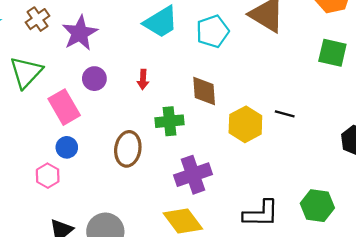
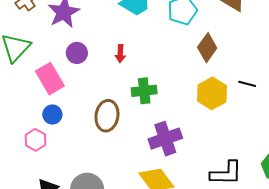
brown diamond: (204, 91) -> (207, 48), moved, turned 40

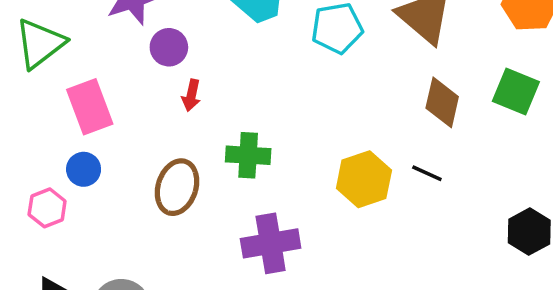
brown diamond: (207, 48) -> (442, 102), moved, turned -32
purple circle: (77, 53) -> (169, 47), moved
red arrow: (120, 54) -> (191, 95), moved

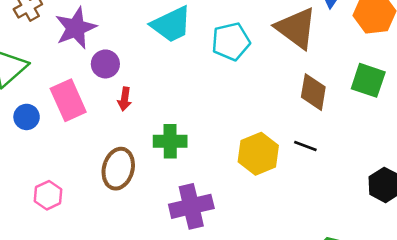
pink rectangle: (90, 107) -> (68, 100), moved
blue circle: (84, 169) -> (27, 117), moved
pink hexagon: (47, 208) -> (48, 195), moved

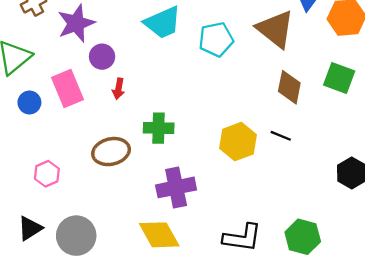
brown ellipse: (118, 169) -> (111, 152), turned 60

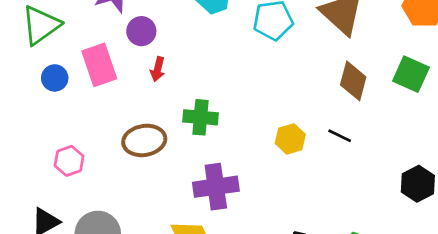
yellow hexagon: (238, 142) -> (290, 139), size x0.7

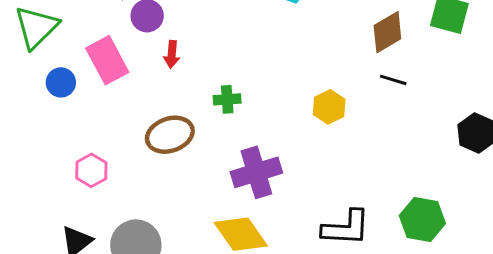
brown diamond: (353, 81) -> (387, 32), turned 54
green cross: (200, 117) -> (227, 99), size x0.7
black line: (340, 136) -> (393, 80), moved

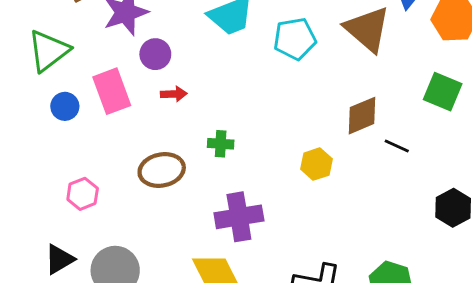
brown diamond: (387, 32) -> (362, 116), moved
red arrow: (172, 54) -> (174, 94), turned -105
black line: (393, 80) -> (397, 146), moved

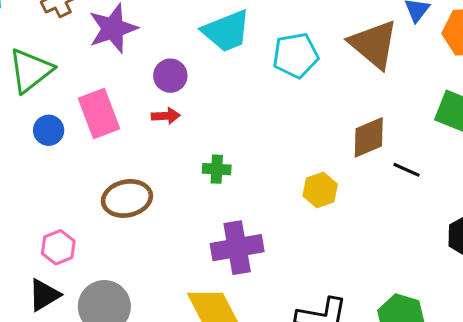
purple circle: (155, 54) -> (170, 76), moved
brown ellipse: (162, 170) -> (127, 198), moved
pink hexagon: (83, 194) -> (58, 247), moved

